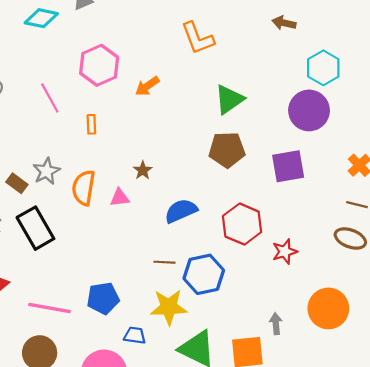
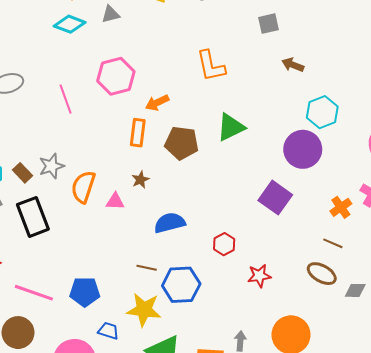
orange rectangle: (91, 124) -> (138, 133), moved, size x1.5
brown pentagon: (227, 150) -> (182, 143), moved
purple square: (288, 166) -> (275, 198), turned 36
red hexagon: (242, 224) -> (224, 244), size x0.6

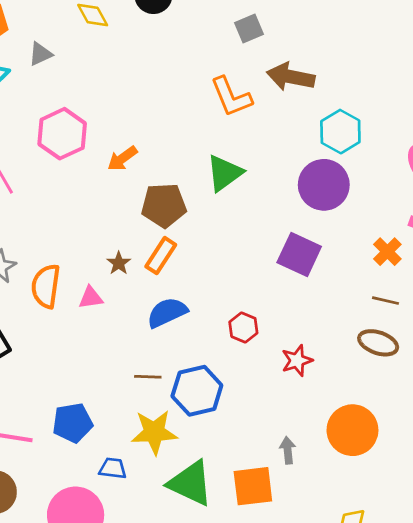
brown arrow: (293, 65) -> (291, 77), size x1.6
orange L-shape: (211, 66) -> (231, 97), moved
orange rectangle: (138, 133) -> (161, 256), moved, turned 36

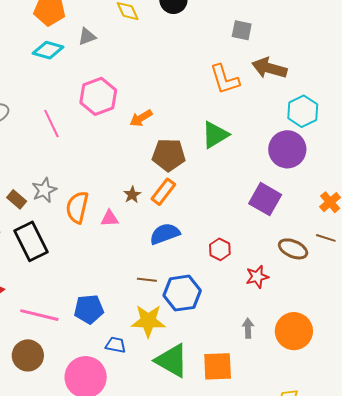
gray square: (249, 29) -> (242, 30), turned 30
brown ellipse: (378, 343) -> (293, 249), moved
gray arrow: (288, 450) -> (248, 328), moved

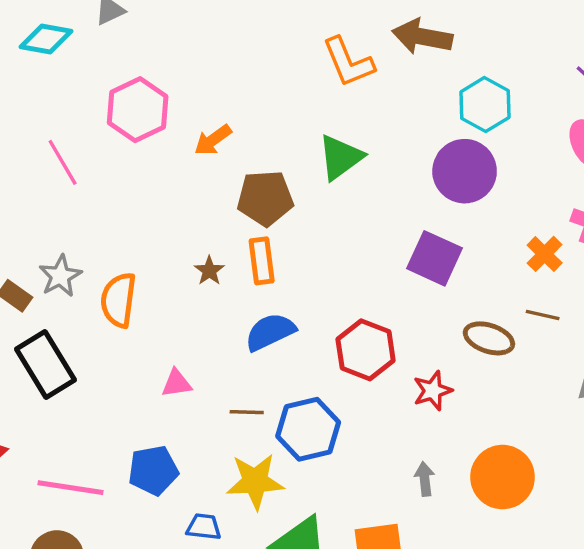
orange rectangle: (163, 192) -> (262, 261), turned -40
pink triangle: (110, 218) -> (176, 383), moved
red hexagon: (220, 249) -> (366, 350), size x1.6

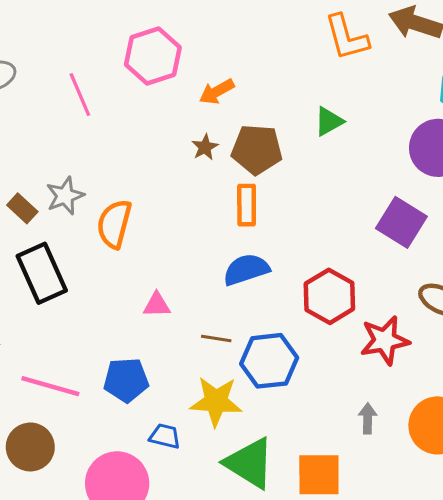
green triangle: (340, 157) -> (329, 121), size x0.7
brown star: (209, 271) -> (205, 147), moved
red star: (433, 391) -> (385, 340), size x1.4

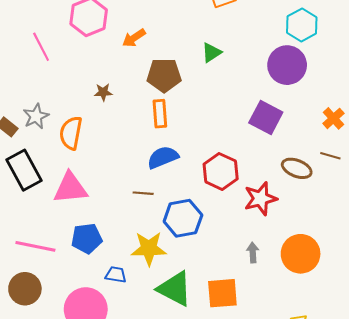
brown star: (205, 147) -> (103, 92), moved, turned 30
pink triangle: (157, 305) -> (70, 188), moved, size x1.8
brown line: (216, 339) -> (143, 193), moved

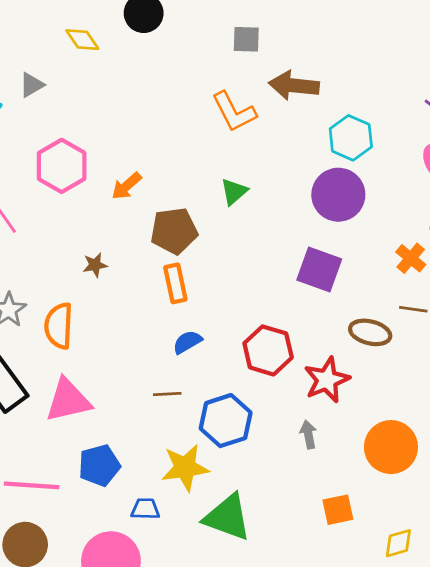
blue semicircle: (163, 157) -> (187, 342), size x0.7
gray arrow: (253, 252) -> (308, 434), moved
orange square: (222, 293) -> (338, 510), moved, size x0.7

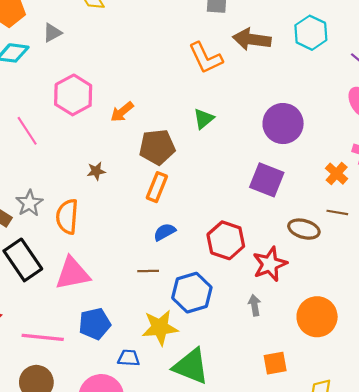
cyan hexagon: (351, 138) -> (311, 33), moved
orange rectangle: (175, 283) -> (157, 187), turned 32

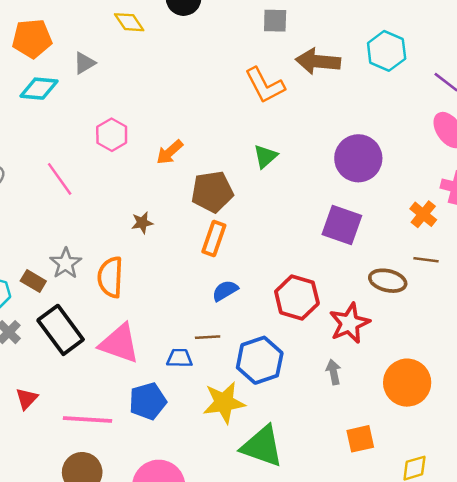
pink hexagon: (73, 95) -> (112, 135), size x0.7
pink triangle: (73, 273) -> (119, 343), turned 33
blue trapezoid: (129, 358) -> (179, 358), moved

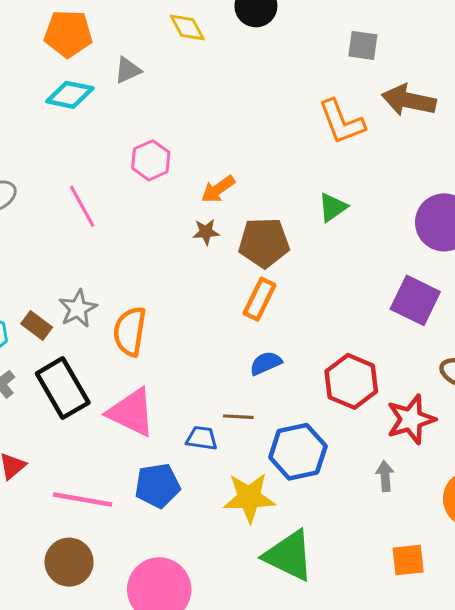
brown star: (142, 223) -> (206, 232), moved

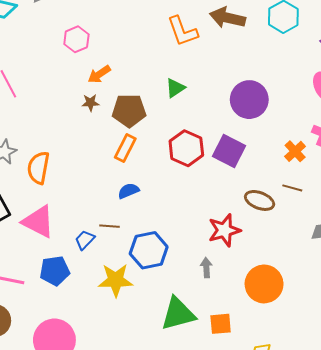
pink hexagon: (151, 160) -> (76, 39), moved
red hexagon: (351, 381) -> (186, 148), moved
blue trapezoid: (202, 438) -> (85, 240), turned -55
green triangle: (289, 556) -> (178, 314), moved, turned -42

